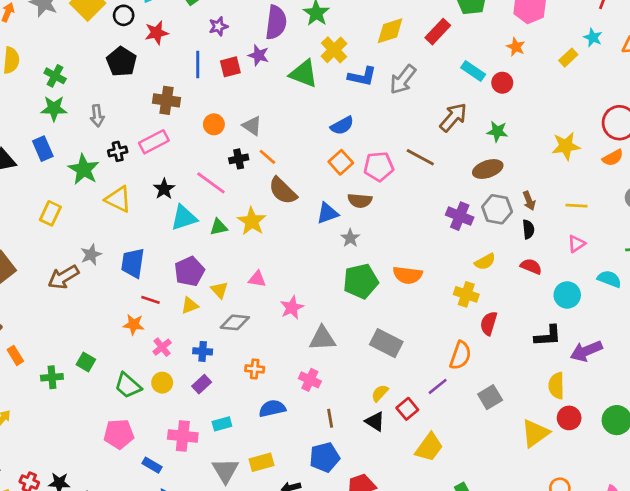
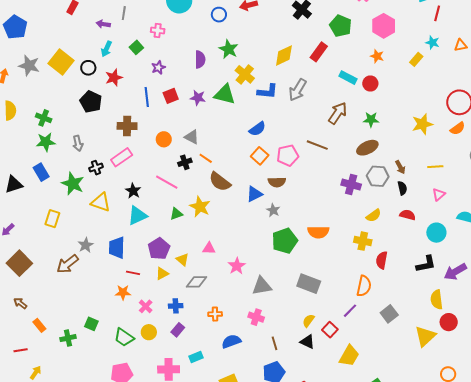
purple semicircle: (276, 22) -> (200, 59), size x0.7
purple star: (259, 55) -> (198, 98), moved
cyan triangle: (184, 218) -> (137, 216), moved

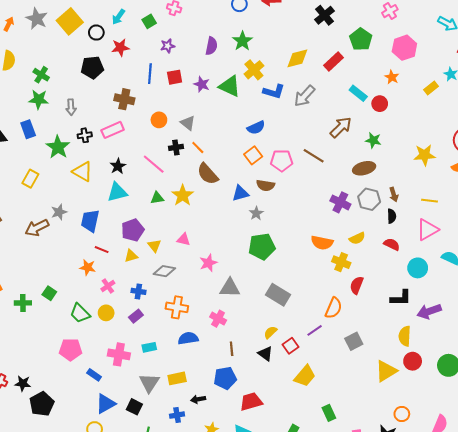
black pentagon: (91, 102) -> (92, 67), turned 30
pink triangle: (439, 194) -> (427, 230), size x1.6
orange semicircle: (318, 232) -> (322, 243), moved
orange cross: (215, 314) -> (177, 307), size x1.5

